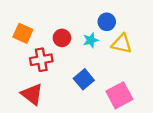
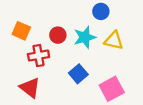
blue circle: (107, 22) -> (101, 11), moved
cyan star: (91, 40) -> (85, 37), size x1.5

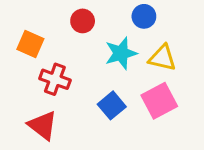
red circle: (58, 35) -> (83, 21), moved
red cross: (39, 56) -> (55, 79), turned 30
pink square: (112, 89) -> (159, 101), moved

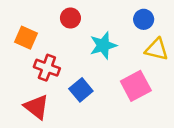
blue circle: (144, 16) -> (144, 19), moved
yellow triangle: (162, 58) -> (157, 49), moved
blue square: (112, 105) -> (81, 90), moved

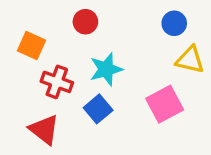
cyan star: (103, 45) -> (106, 69), moved

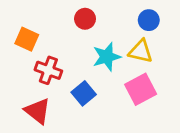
red circle: (85, 22) -> (85, 19), moved
yellow triangle: (190, 60) -> (141, 51), moved
cyan star: (106, 69) -> (107, 57), moved

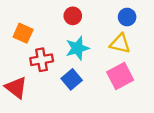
cyan star: (107, 57) -> (77, 48), moved
red cross: (48, 70) -> (42, 60), turned -30
red triangle: (38, 111) -> (16, 87), moved

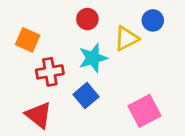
yellow triangle: (120, 44) -> (126, 39), moved, turned -40
pink square: (120, 76) -> (144, 111), moved
red triangle: (16, 87) -> (39, 115), moved

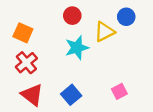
red cross: (50, 72) -> (26, 63), moved, turned -30
blue square: (86, 96) -> (71, 95), moved
pink square: (144, 111) -> (119, 91), size x0.6

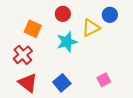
orange square: (23, 33) -> (33, 29), moved

